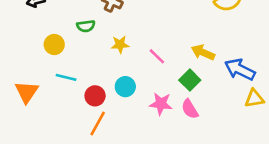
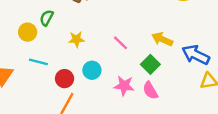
green semicircle: (86, 26) -> (47, 18), moved, turned 126
yellow star: (120, 45) -> (76, 39), moved

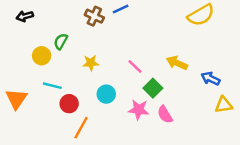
blue arrow: (196, 55) -> (210, 79), size x0.7
green square: (150, 64) -> (153, 88), moved
red circle: (65, 79) -> (69, 104), moved

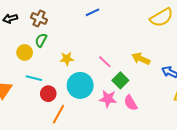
brown cross: (94, 16) -> (39, 19), moved
cyan circle: (106, 94) -> (80, 85), size x1.6

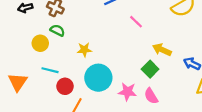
green semicircle: (41, 40) -> (57, 30), turned 88
pink line: (105, 62) -> (136, 22), moved
green square: (120, 80) -> (150, 69), moved

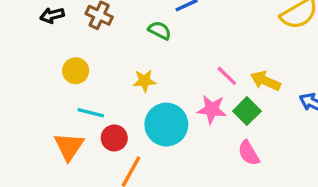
pink line: (136, 22) -> (227, 76), moved
green semicircle: (57, 30) -> (160, 30), moved
orange triangle: (18, 82) -> (69, 146), moved
pink star: (127, 92) -> (212, 109), moved

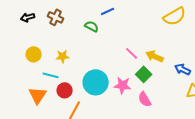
yellow circle: (76, 71) -> (34, 54), moved
yellow star: (144, 81) -> (63, 56), moved
pink star: (212, 109) -> (123, 85), moved

